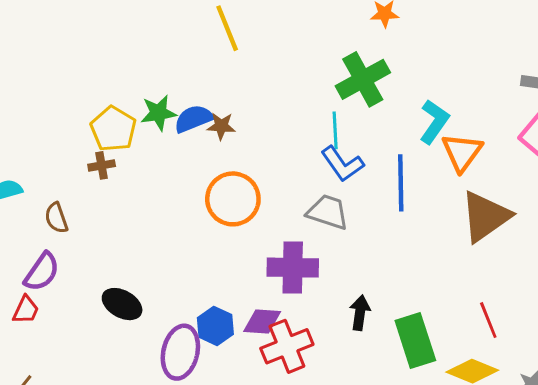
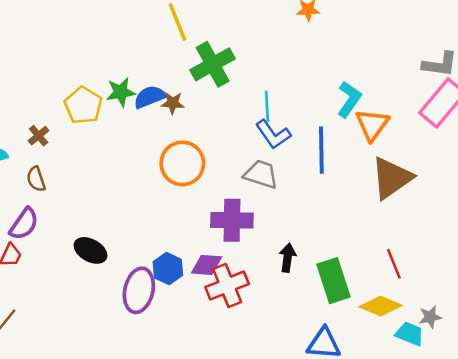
green cross: (363, 79) -> (213, 64), moved
brown cross: (102, 165) -> (39, 136), moved, turned -30

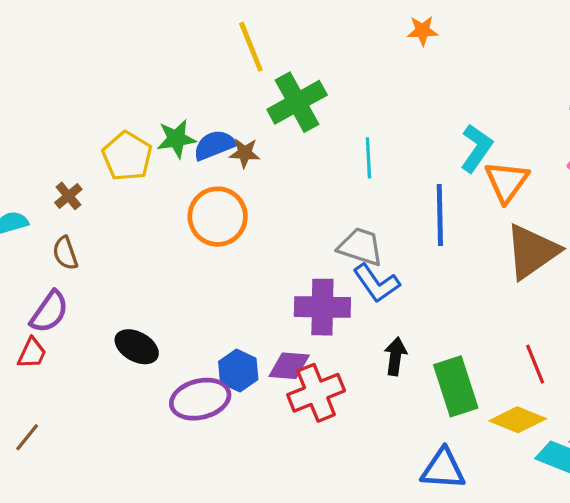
blue L-shape: (273, 134) -> (376, 283), moved
orange circle: (182, 163) -> (218, 217), moved
purple ellipse: (139, 290) -> (200, 399), turned 63

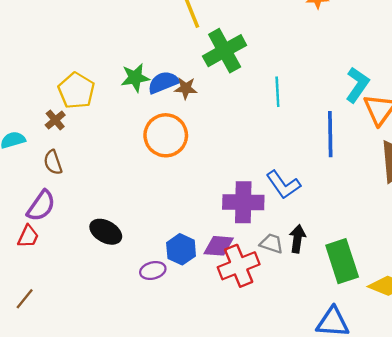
yellow pentagon: (127, 156) -> (76, 91), moved
gray trapezoid: (361, 247) -> (272, 243), moved, size x0.7
purple ellipse: (200, 399) -> (153, 271), size x0.6

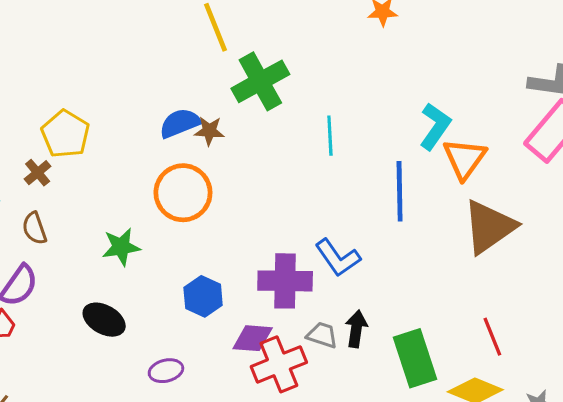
green star: (135, 78) -> (121, 247), moved
blue hexagon: (181, 249) -> (203, 296), moved

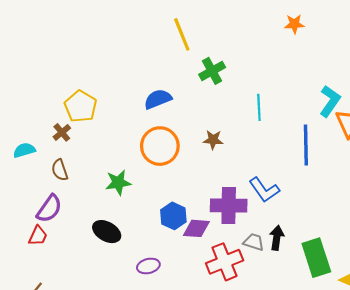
green cross: (260, 81) -> (212, 71), size x0.7
brown star: (209, 131) -> (213, 140), moved
purple diamond: (253, 338) -> (196, 228), moved

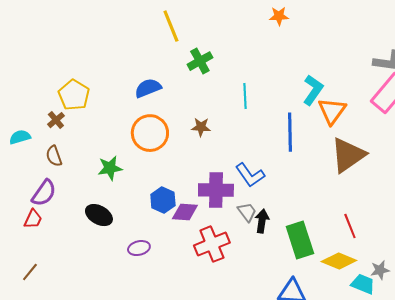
gray trapezoid: (254, 242) -> (247, 212), moved, turned 35

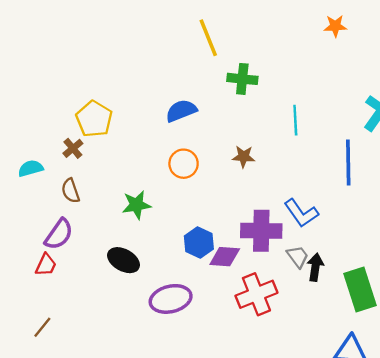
green cross: (200, 61) -> (242, 79), turned 35
orange circle: (150, 133) -> (184, 164), size x0.7
purple ellipse: (139, 248) -> (171, 299), size x1.6

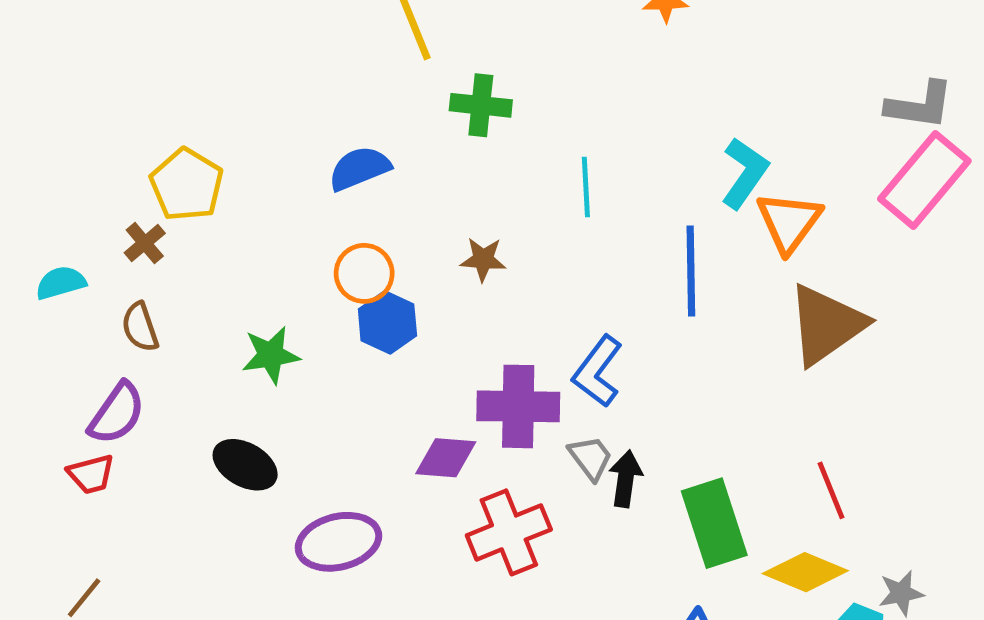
blue L-shape: (301, 213) -> (598, 371), turned 72
blue hexagon: (199, 242) -> (387, 322), moved
red trapezoid: (46, 265) -> (91, 474), turned 50

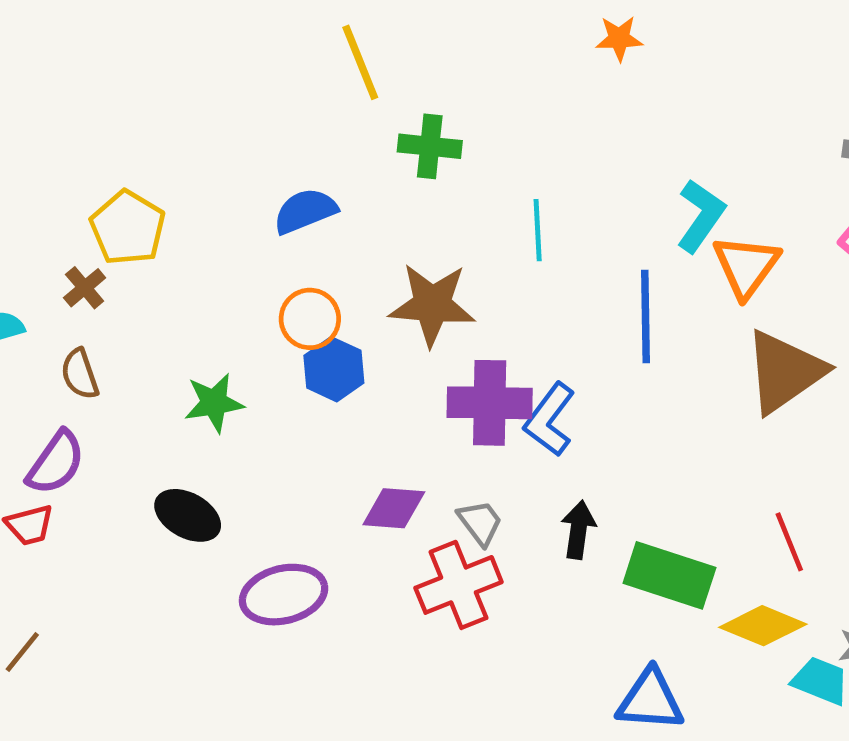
brown star: (483, 259) -> (432, 304), size x1.8
purple cross: (518, 406) -> (490, 403), moved
gray trapezoid: (591, 458) -> (480, 523), moved
green rectangle: (714, 523) -> (669, 575), turned -54

